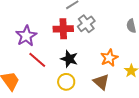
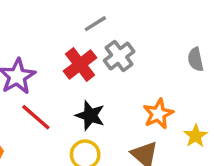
red cross: (63, 29) -> (80, 64), turned -36

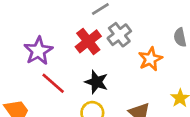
orange star: (158, 114) -> (150, 59), moved

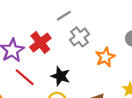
red cross: (88, 41) -> (40, 43), moved

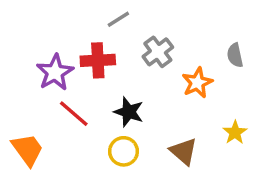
gray line: (64, 16) -> (118, 19), moved
red cross: (40, 43) -> (98, 60), turned 35

